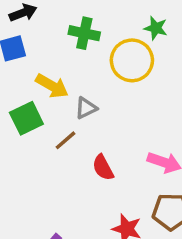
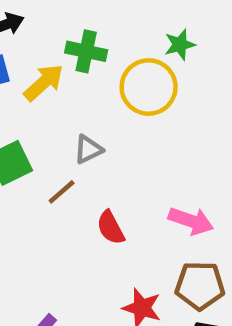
green star: (156, 28) -> (180, 45), turned -30
yellow arrow: (52, 86) -> (44, 83), moved, turned -72

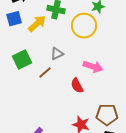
pink arrow: (191, 221) -> (93, 67), moved
red semicircle: (111, 228) -> (77, 86), moved

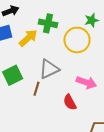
gray triangle: (57, 54) -> (49, 69), size x1.5
brown line: (45, 73) -> (37, 89), turned -32

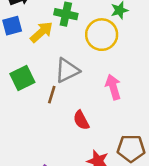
pink arrow: (86, 83) -> (113, 87), turned -126
red semicircle: (70, 102) -> (81, 120), moved

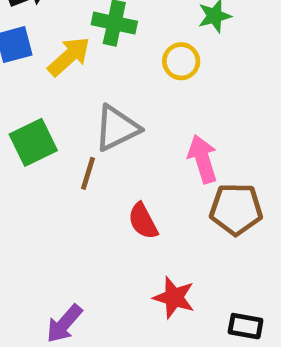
yellow circle: (102, 35) -> (181, 61), size x0.6
brown pentagon: (131, 148) -> (236, 209), moved

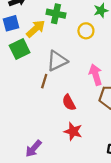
green square: (33, 142) -> (20, 49), moved
red star: (174, 297) -> (73, 131), moved

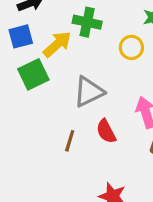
brown line: (44, 81) -> (70, 141), moved
red semicircle: (69, 103) -> (106, 131), moved

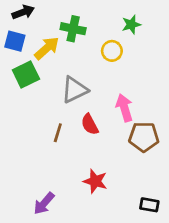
blue square: (21, 36) -> (15, 41), turned 30

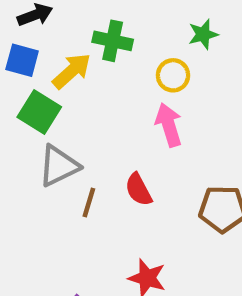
green square: (26, 74) -> (39, 112), turned -32
gray triangle: (74, 90) -> (59, 166), moved
pink arrow: (124, 108) -> (169, 125), moved

